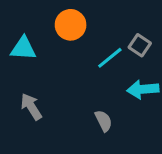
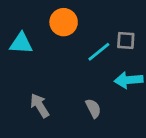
gray square: (140, 45) -> (126, 40), turned -30
gray arrow: (31, 107) -> (40, 106), moved

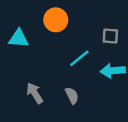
cyan line: (99, 52) -> (79, 58), moved
gray semicircle: (93, 108) -> (72, 96), moved

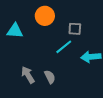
gray square: (110, 36) -> (75, 29), moved
gray semicircle: (72, 96) -> (50, 77), moved

